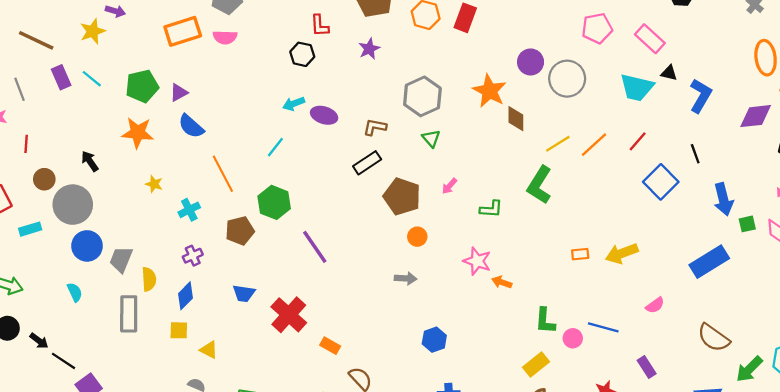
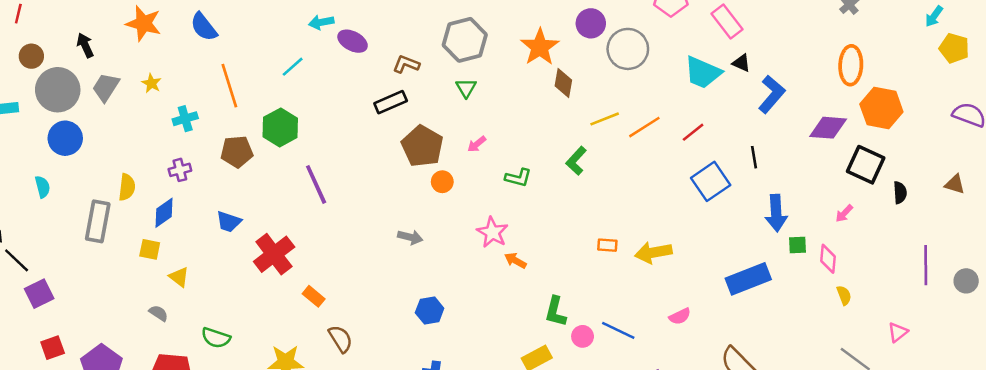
green L-shape: (539, 185) -> (576, 161), size x0.7
orange circle: (417, 237) -> (442, 182), moved
gray trapezoid: (121, 259) -> (106, 87), moved

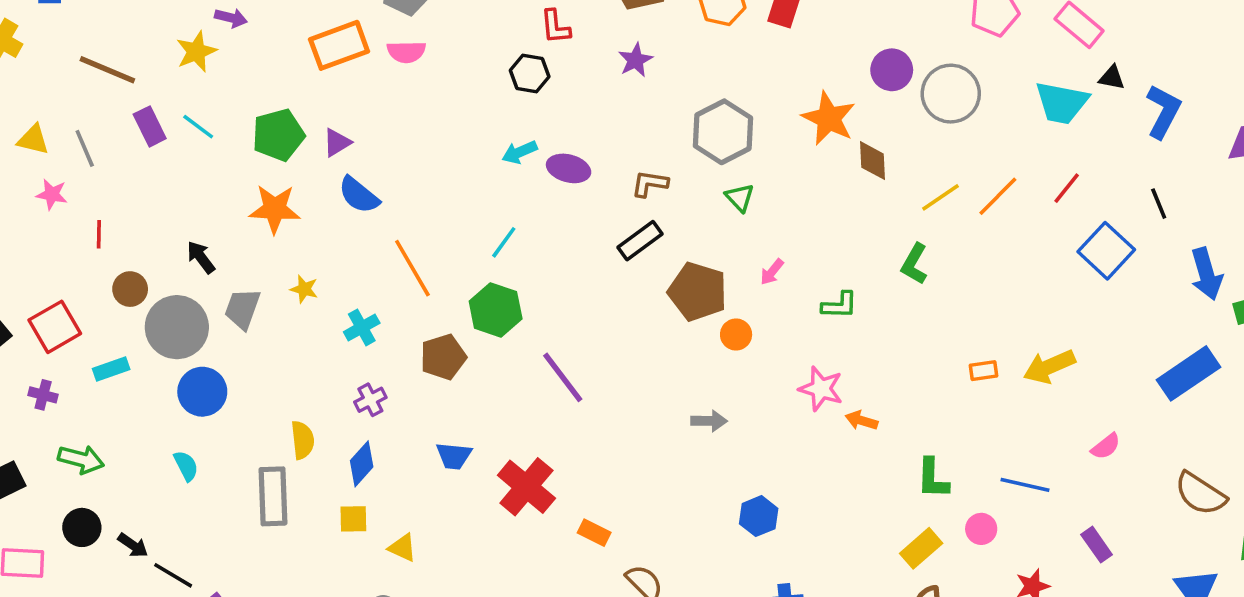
cyan line: (293, 67) -> (504, 242), moved
pink circle: (583, 336) -> (981, 529), moved

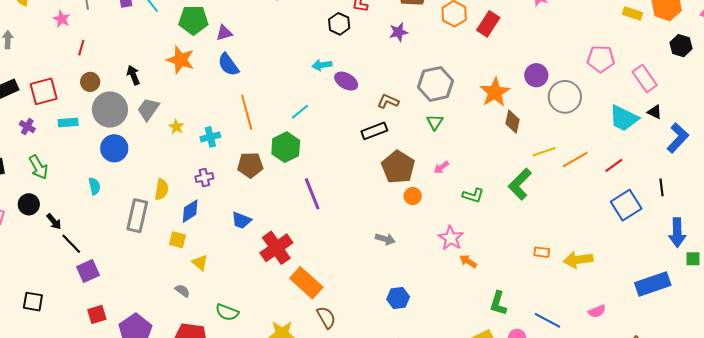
green L-shape: (914, 264) -> (520, 184), size x1.4
yellow star: (304, 289) -> (176, 127), moved
green arrow: (81, 459) -> (38, 167), turned 30
orange rectangle: (594, 533) -> (306, 283), size x1.8

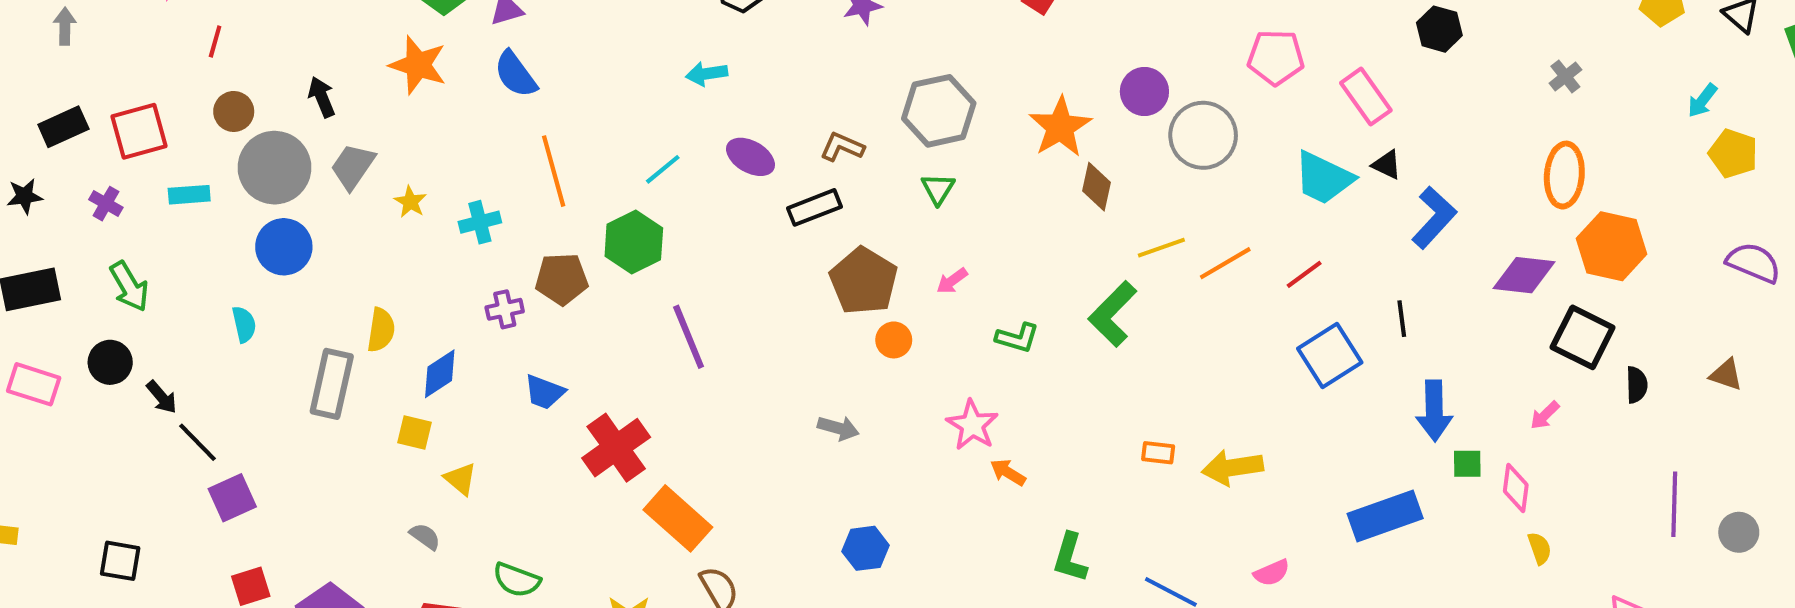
purple ellipse: (346, 81) -> (750, 157), moved
purple cross: (204, 178) -> (505, 309), moved

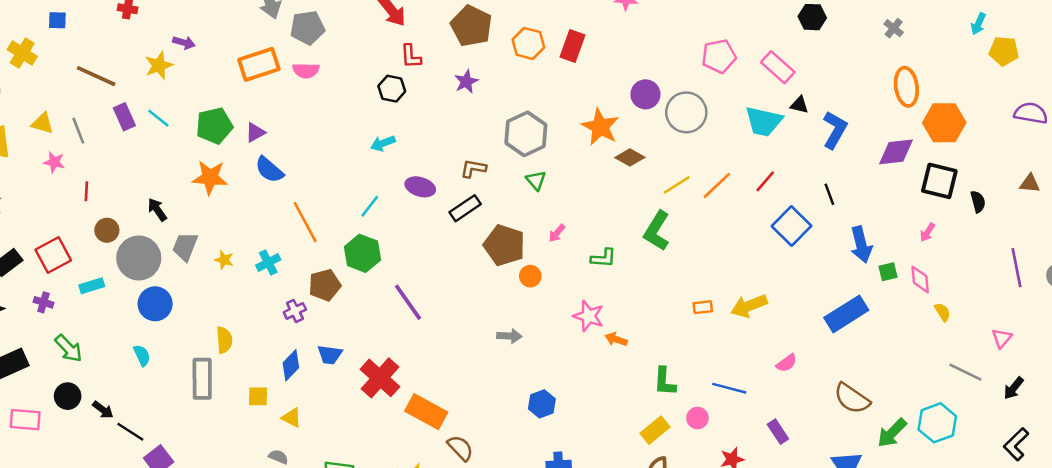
brown diamond: (1096, 187) -> (630, 157), turned -60
blue diamond: (440, 374) -> (291, 365), moved

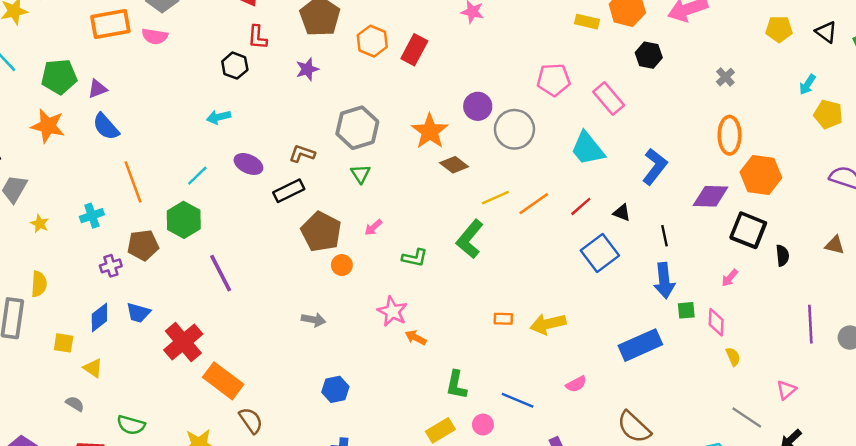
black triangle: (799, 105) -> (622, 213), moved
cyan trapezoid: (764, 121) -> (588, 149), turned 30
black line: (829, 194) -> (665, 236), moved
yellow star: (224, 260) -> (40, 224), moved

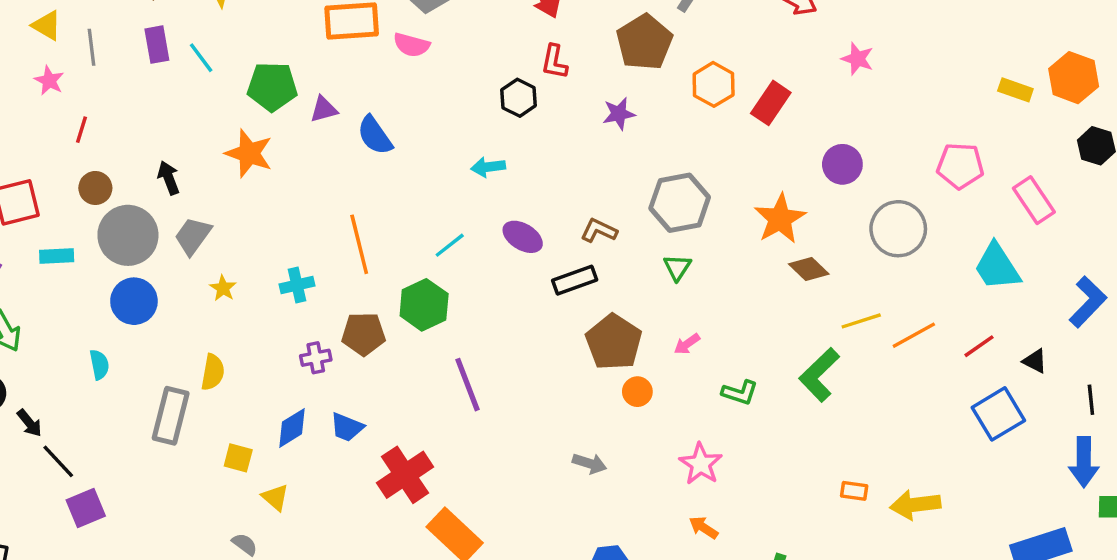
purple circle: (478, 106) -> (842, 164), moved
blue semicircle: (106, 127) -> (375, 135), moved
orange arrow: (416, 338) -> (704, 528), moved

